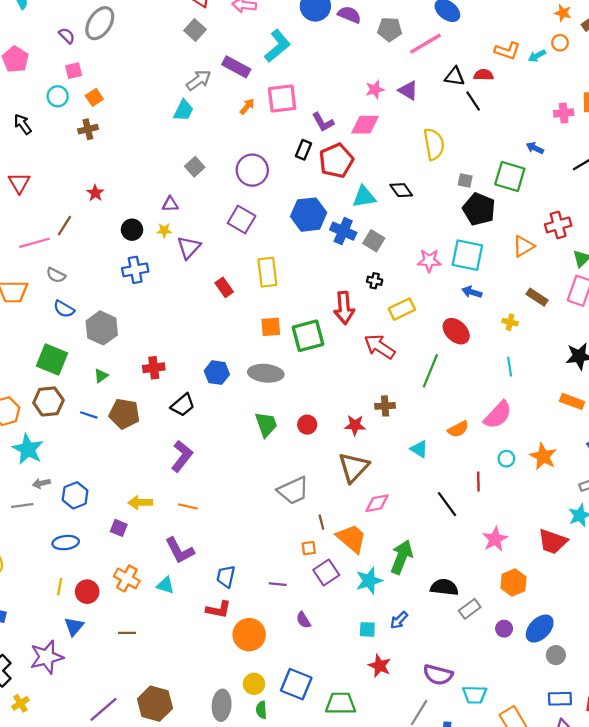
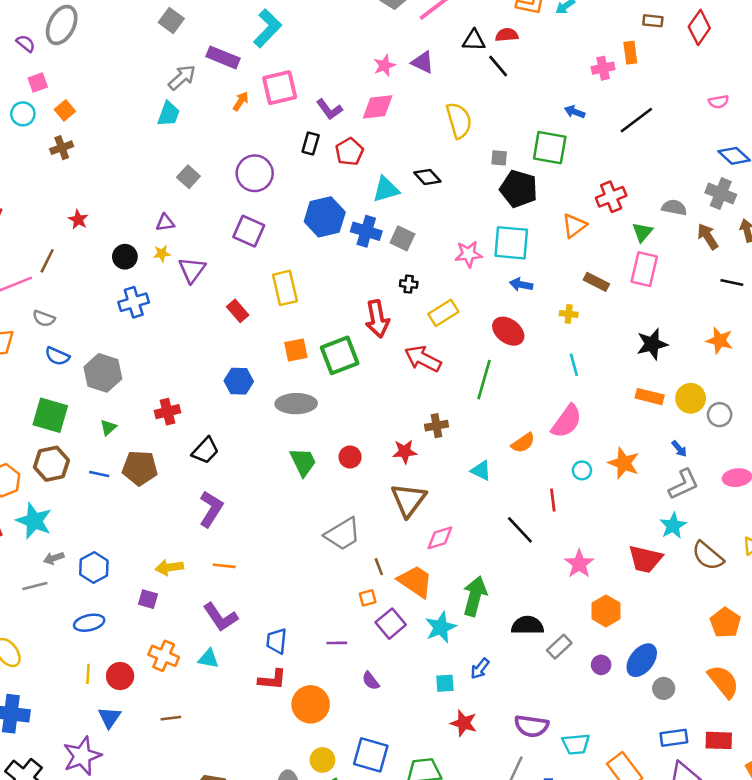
red pentagon: (336, 161) -> (349, 152), size x0.7
blue hexagon: (217, 373) -> (239, 381), moved

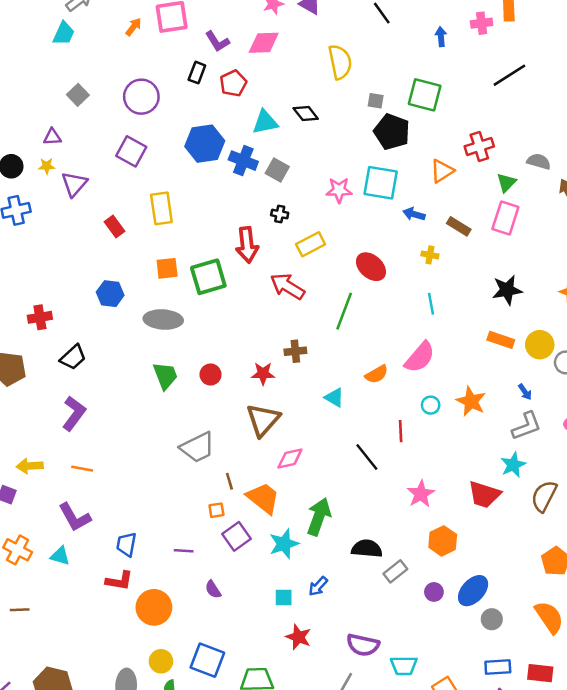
blue arrow: (575, 112) -> (441, 37), moved, turned 60
blue arrow: (521, 285) -> (414, 214), moved
brown semicircle: (708, 556) -> (544, 496), turned 72

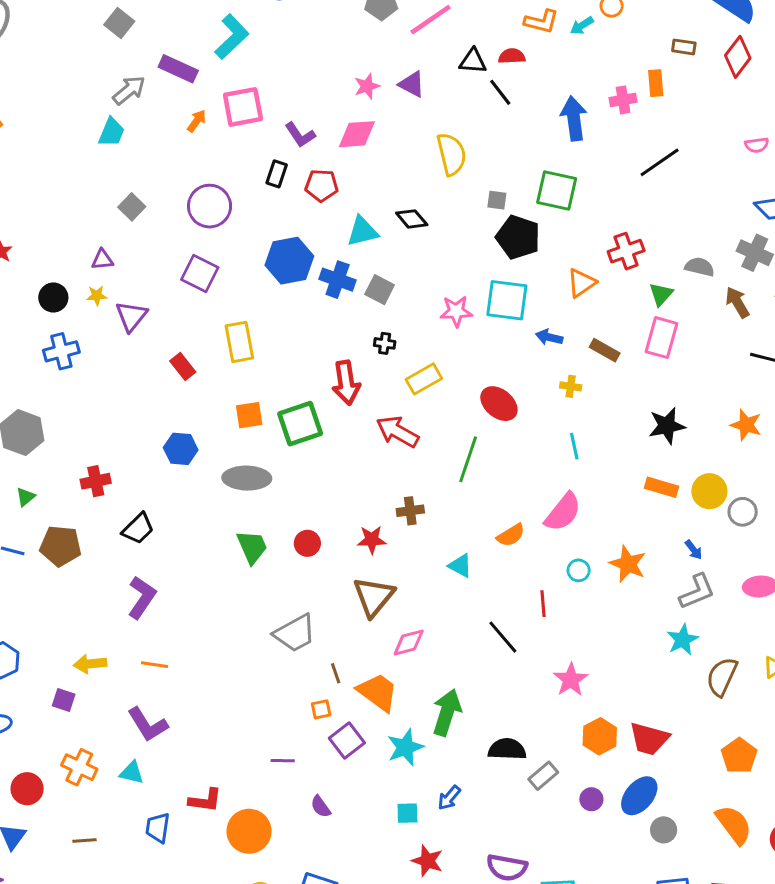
blue arrow: (441, 37) -> (574, 118), size x1.8
red pentagon: (233, 83) -> (322, 185), turned 30
red trapezoid: (484, 494) -> (649, 739), moved
blue trapezoid: (126, 544) -> (158, 828), moved

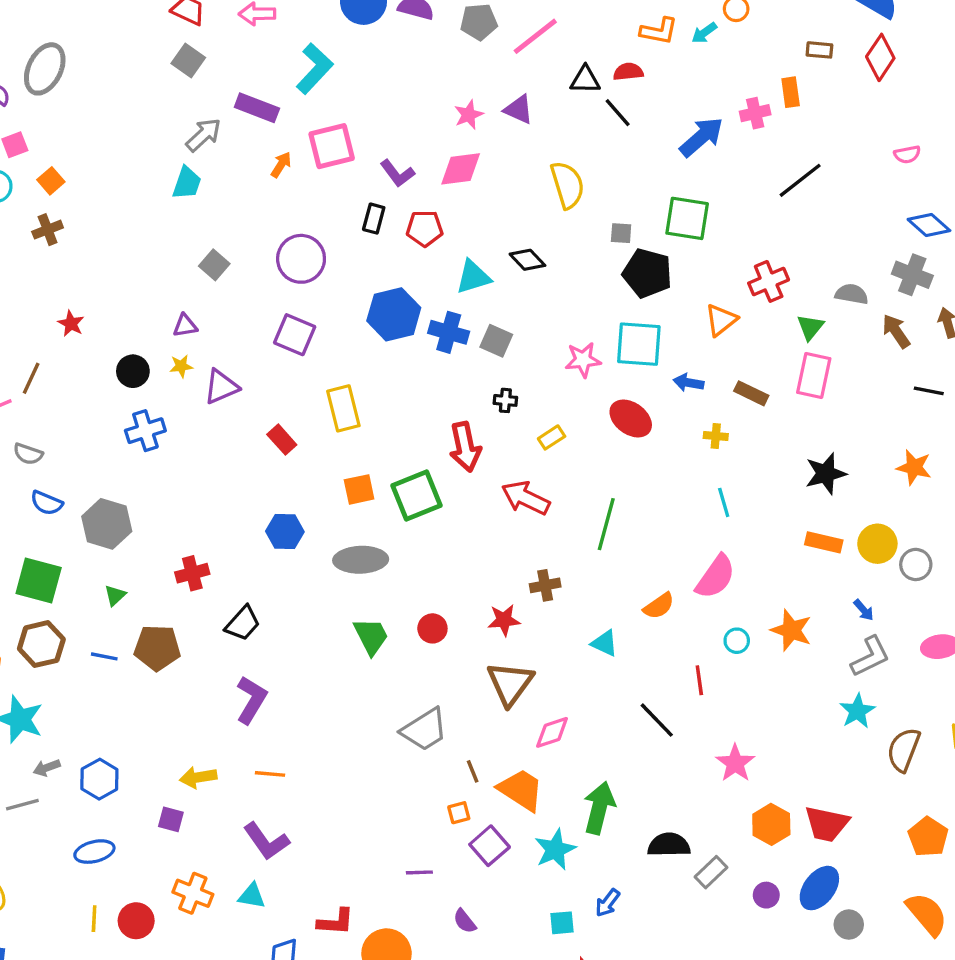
blue arrow: (574, 118) -> (702, 137), turned 60
purple triangle: (131, 316) -> (221, 387), turned 32
yellow rectangle: (424, 379) -> (552, 437), size x0.7
red ellipse: (499, 404) -> (631, 418), moved

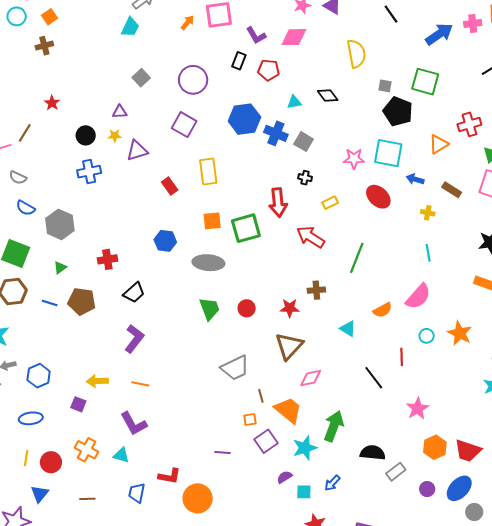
cyan triangle: (473, 277) -> (294, 102), size x0.7
purple semicircle: (465, 921) -> (285, 477), moved, turned 91

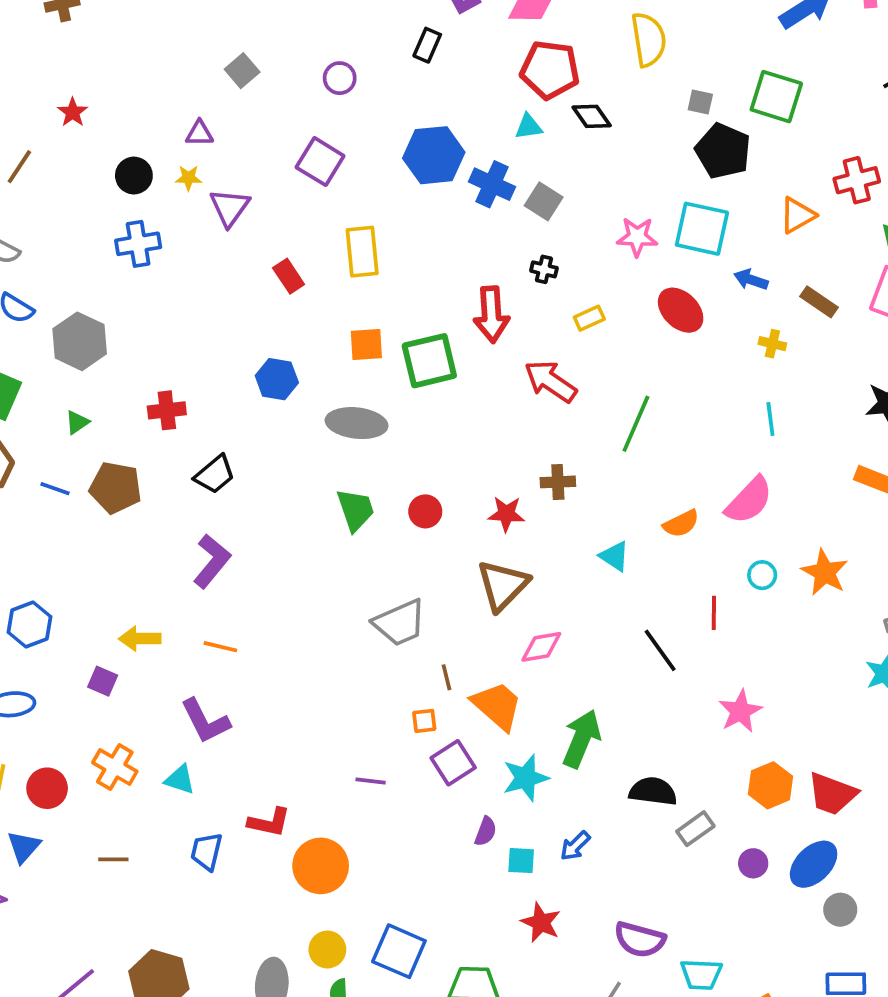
red pentagon: (269, 70) -> (550, 70), moved, size x1.4
purple circle: (193, 80) -> (340, 78), size x0.6
purple triangle: (137, 151) -> (230, 207), turned -40
purple semicircle: (285, 477) -> (486, 831), turned 140

